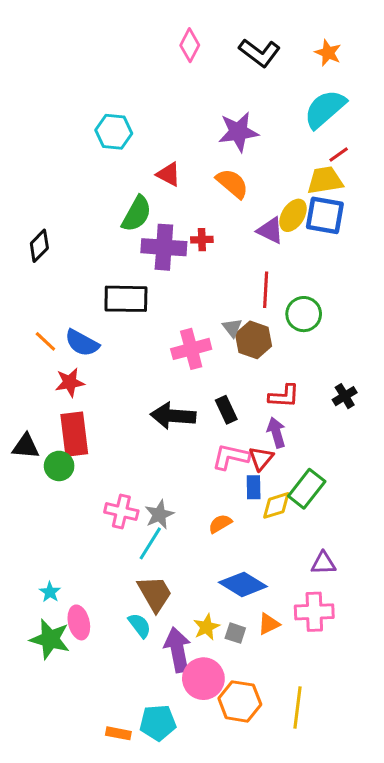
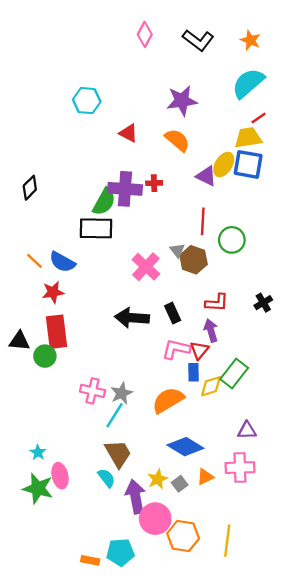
green semicircle: (137, 214) -> (104, 202), moved
pink cross: (191, 349) -> (146, 267), turned -32
orange semicircle: (220, 524) -> (168, 400), size x1.8
gray square: (235, 633) -> (180, 484), turned 35

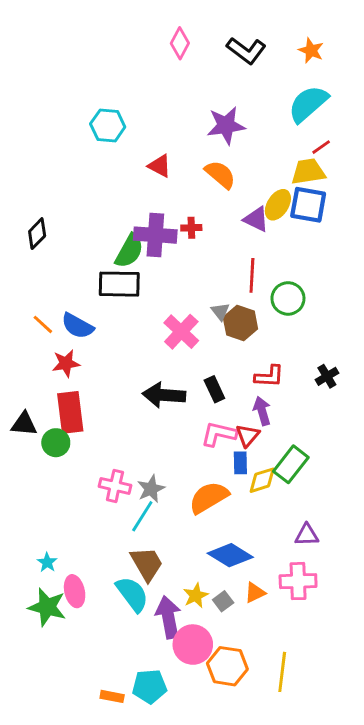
cyan semicircle: (106, 478) -> (132, 594), size x1.5

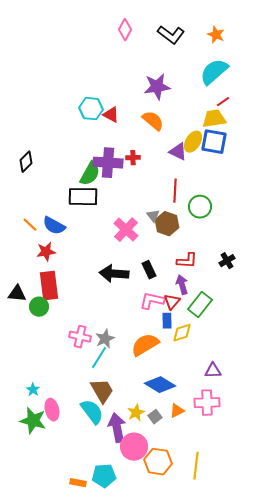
cyan hexagon: (108, 125) -> (91, 109), moved
green rectangle: (291, 464) -> (200, 305), moved

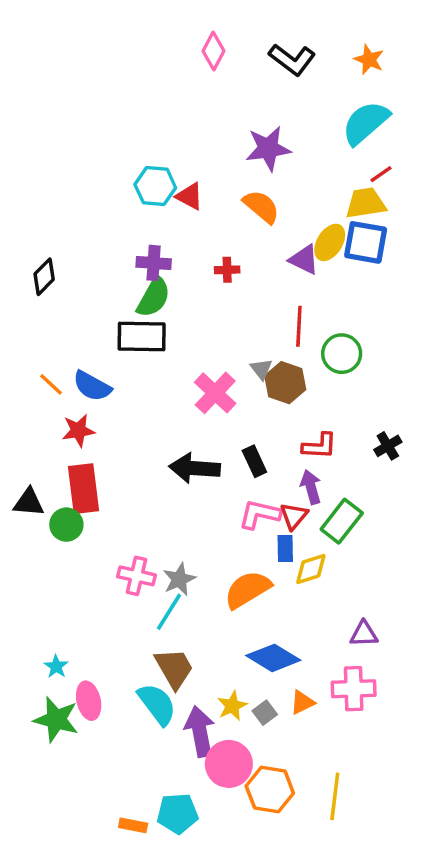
purple cross: (108, 163) -> (154, 263), moved, size x0.7

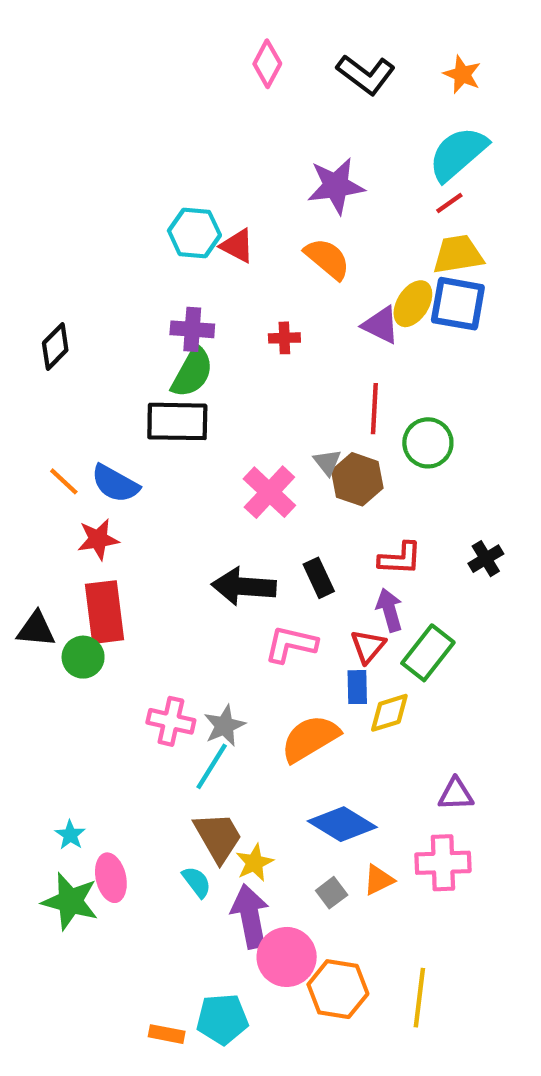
red line: (381, 174) -> (449, 203), moved
pink L-shape: (260, 514) -> (291, 644), moved
cyan semicircle: (157, 704) -> (197, 882), size x0.6
yellow star: (232, 706) -> (254, 863), moved

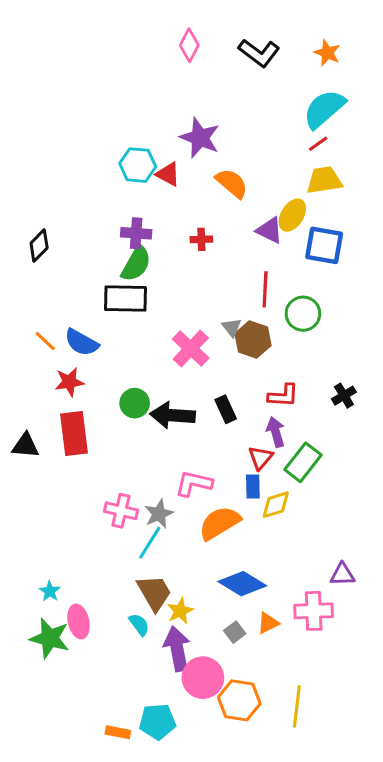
purple star: (336, 186) -> (200, 138), moved, turned 30
blue square: (458, 304) -> (324, 245), moved
pink L-shape: (291, 644) -> (194, 484), moved
green circle: (83, 657) -> (135, 403), moved
purple triangle: (456, 794) -> (342, 575), moved

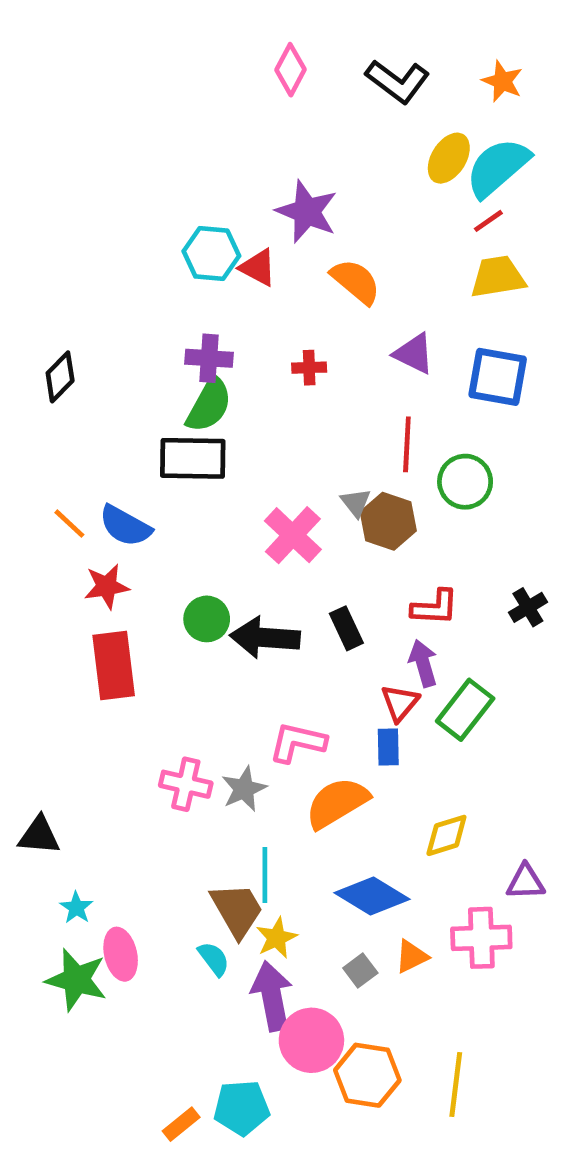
yellow ellipse: (292, 215) -> (449, 158), moved
black triangle: (25, 446) -> (39, 835), moved
yellow diamond: (276, 505) -> (446, 835), moved
cyan line: (150, 543) -> (265, 875), moved, turned -32
orange rectangle: (118, 732) -> (181, 1124), turned -50

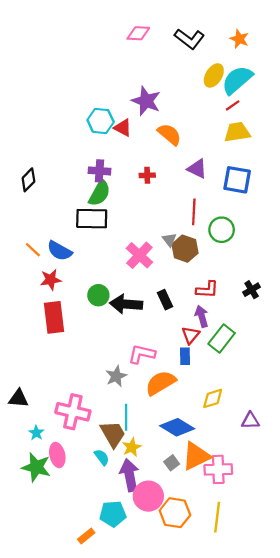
pink diamond: (291, 70) -> (138, 33), turned 65
pink cross: (186, 784) -> (73, 412), moved, size x1.4
pink cross: (481, 938) -> (218, 469), moved
orange triangle: (412, 956) -> (196, 456), size x1.8
cyan pentagon: (242, 1108) -> (113, 514), moved

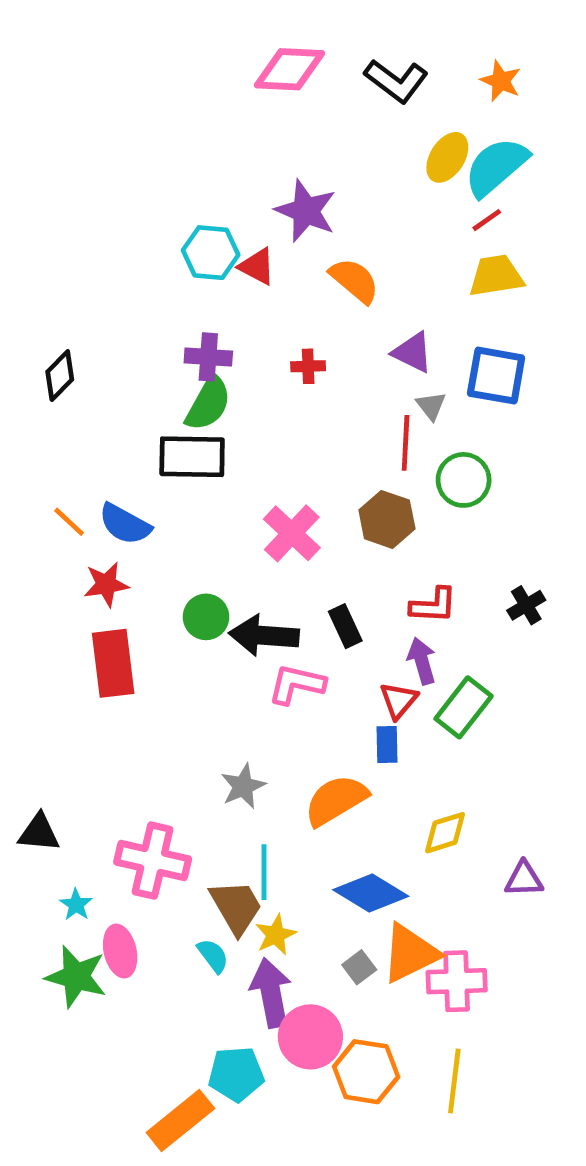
pink diamond: (138, 33) -> (290, 69), size x1.4
gray triangle: (169, 240) -> (431, 406), moved
pink L-shape: (142, 354) -> (296, 684), moved
orange rectangle: (86, 536) -> (180, 1120), size x1.8

